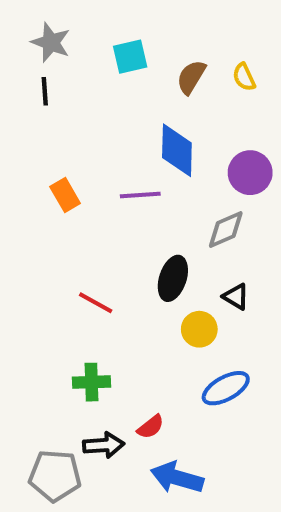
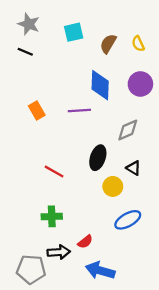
black line: (45, 91) -> (25, 52), turned -63
purple circle: (250, 173) -> (140, 84), moved

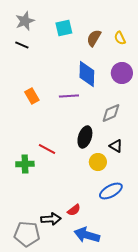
gray star: (29, 24) -> (25, 21), turned 30
green cross: (52, 216) -> (25, 164), moved

